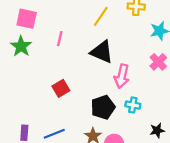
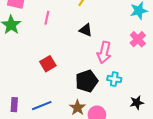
black triangle: (102, 52) -> (86, 30), size x0.6

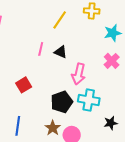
pink line: (47, 18) -> (41, 49), moved
cyan cross: (114, 79) -> (89, 100), size x1.5
blue line: (42, 106) -> (18, 126), turned -60

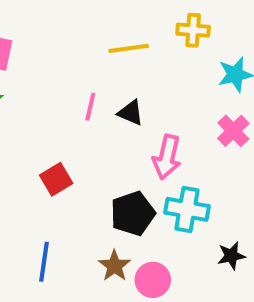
yellow line: (60, 20) -> (129, 48), turned 48

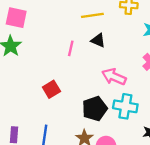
black triangle: (131, 113) -> (98, 40), moved
pink arrow: (167, 157) -> (114, 77), turned 100

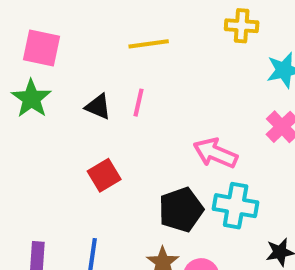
yellow line: (92, 15) -> (149, 44), moved
black triangle: (98, 40) -> (98, 107), moved

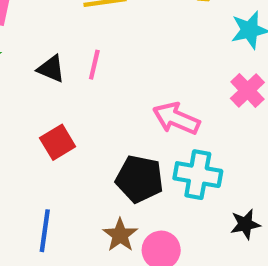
black pentagon: (181, 210) -> (140, 179), turned 30

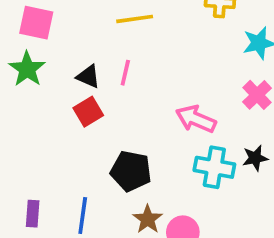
red square: (58, 142) -> (88, 112), moved
black pentagon: (140, 179) -> (131, 171), moved
black star: (245, 224) -> (255, 158), moved

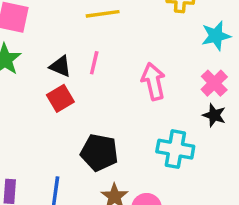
pink arrow: (196, 119) -> (153, 81), moved, turned 54
black star: (255, 158) -> (214, 115), moved, turned 30

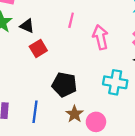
pink line: (94, 63) -> (71, 20), moved
black triangle: (60, 66) -> (27, 26), moved

